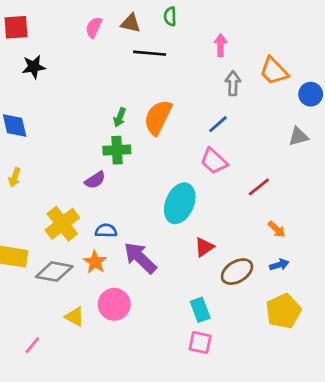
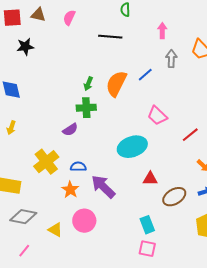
brown triangle: (131, 23) -> (38, 15), moved
blue line: (218, 124) -> (145, 75), moved
cyan ellipse: (180, 203) -> (132, 147), turned 48
red triangle: (204, 247) -> (150, 179), turned 35
gray diamond: (54, 272) -> (23, 217), moved

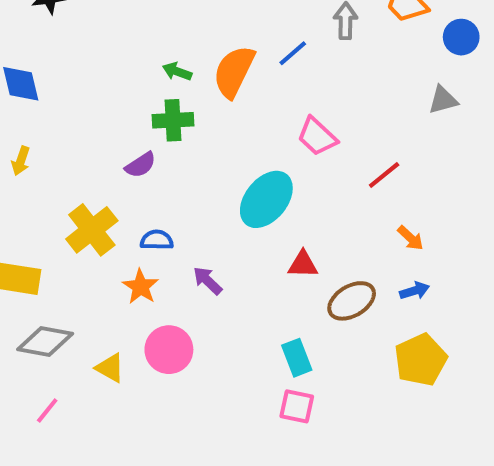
green arrow: (88, 84) -> (177, 72), turned 88
cyan ellipse: (132, 147) -> (266, 199), turned -32
purple arrow: (103, 187) -> (207, 281), size x0.6

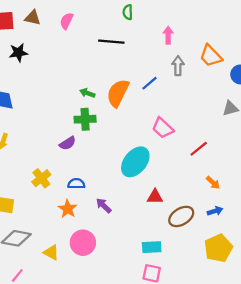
yellow cross: (92, 230) -> (41, 178), size x0.7
cyan rectangle: (297, 358) -> (152, 247), turned -72

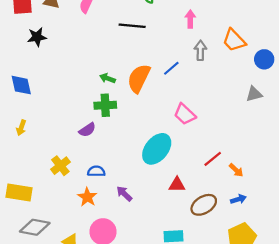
red line: (199, 149) -> (213, 159), moved

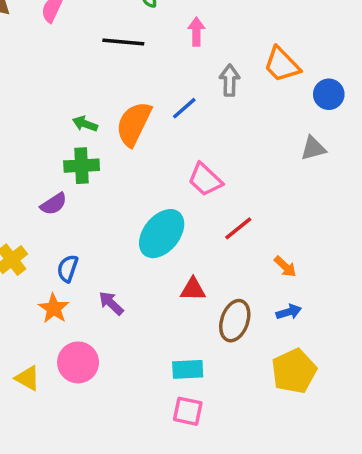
pink arrow: (190, 19) -> (196, 32), moved
red line: (213, 159) -> (238, 228), moved
blue semicircle: (96, 171) -> (68, 268), turned -72
brown ellipse: (204, 205) -> (235, 321), turned -40

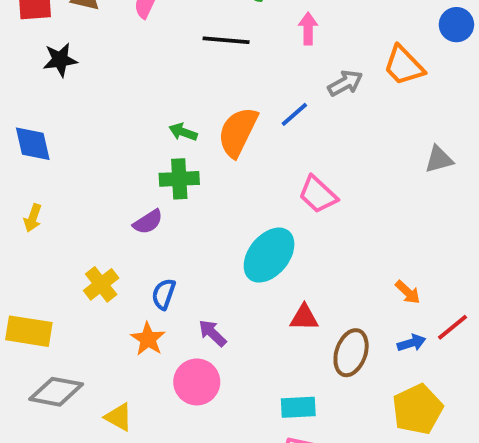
gray arrow: (230, 80) -> (345, 83), turned 60
blue circle: (329, 94) -> (456, 25), moved
red line: (238, 228) -> (453, 327), moved
pink circle: (78, 362) -> (197, 382), moved

